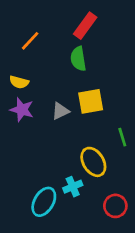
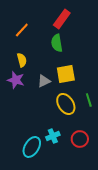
yellow semicircle: (19, 82) -> (22, 60), moved, turned -120
yellow ellipse: (93, 162) -> (66, 104), moved
red circle: (115, 206) -> (80, 139), moved

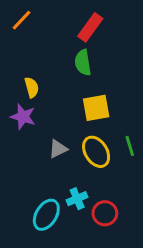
orange line: (22, 30) -> (21, 20), moved
gray triangle: (44, 81) -> (58, 149), moved
red circle: (80, 139) -> (105, 213), moved

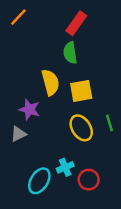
yellow semicircle: (32, 87) -> (50, 82), moved, size x1.5
purple star: (23, 117) -> (29, 109), moved
gray triangle: (58, 149) -> (18, 134), moved

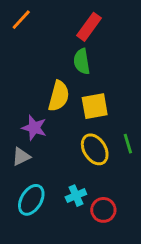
yellow semicircle: (50, 82) -> (59, 96), turned 30
cyan ellipse: (39, 181) -> (31, 200), moved

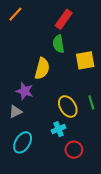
yellow square: (95, 106) -> (85, 60), moved
cyan cross: (76, 196) -> (59, 129), moved

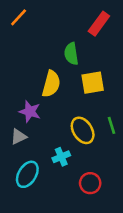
red rectangle: (64, 19) -> (99, 24), moved
yellow square: (85, 60) -> (93, 83), moved
cyan cross: (59, 129) -> (61, 157), moved

